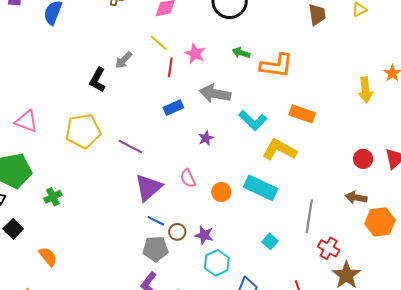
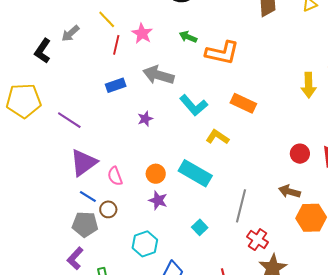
yellow L-shape: (279, 150) -> (217, 137), size x0.7
pink semicircle: (188, 178) -> (115, 176), moved
purple star: (204, 235) -> (158, 200), moved

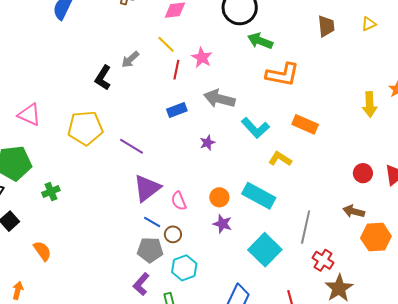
green arrow: (188, 37) -> (260, 41), moved, size x1.4
cyan square: (200, 227) -> (265, 250), size x2.0
cyan hexagon: (145, 244) -> (184, 268), moved

